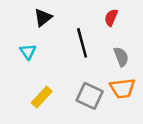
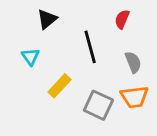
yellow rectangle: (42, 97) -> (60, 86), moved

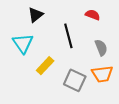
red semicircle: (122, 19) -> (93, 15), turned 88
cyan triangle: (30, 57) -> (23, 43), size x1.5

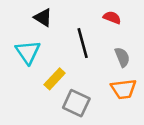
black triangle: (36, 15) -> (43, 18), turned -49
gray square: (75, 80) -> (76, 103), moved

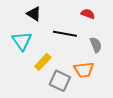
black line: (83, 43) -> (65, 34), turned -65
orange trapezoid: (124, 89) -> (84, 70), moved

